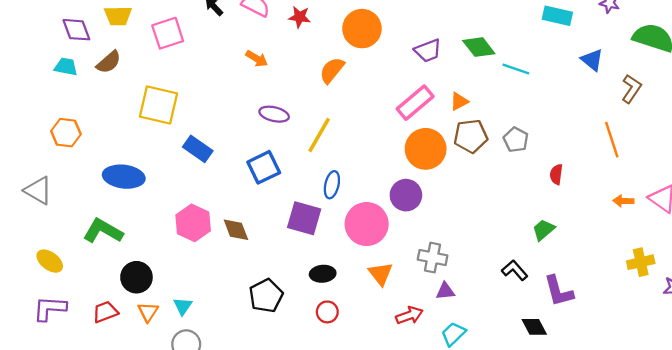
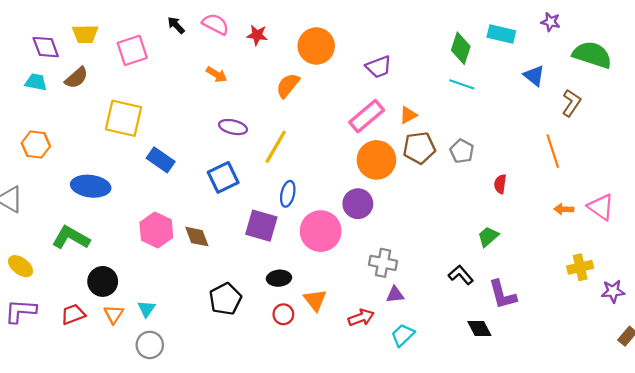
green diamond: (479, 47) -> (461, 48), moved, turned 56
orange triangle: (380, 274) -> (315, 300), moved

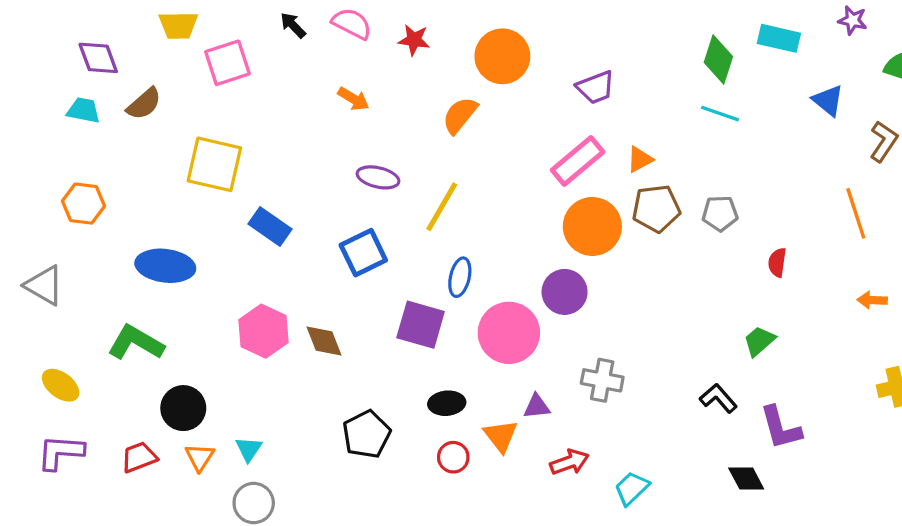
yellow trapezoid: (85, 34) -> (178, 25), moved
gray pentagon: (462, 151) -> (720, 213), turned -30
purple triangle: (395, 295) -> (537, 406), moved

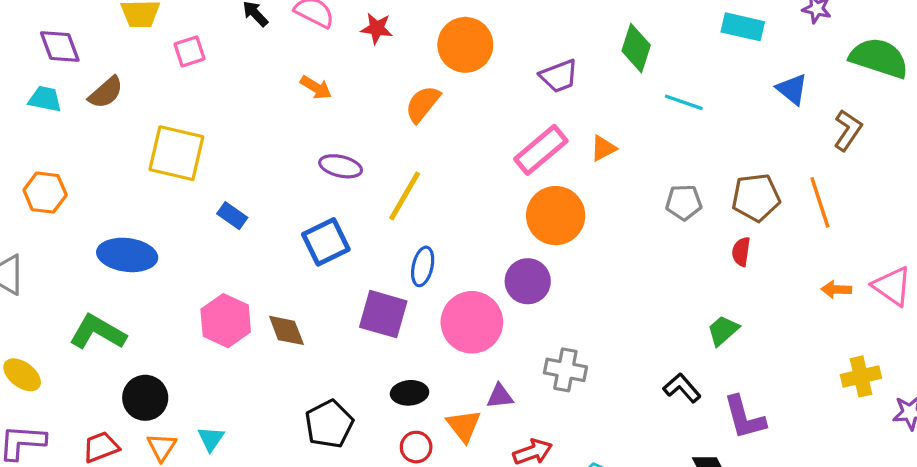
green diamond: (718, 60) -> (636, 48), moved
pink square: (227, 63) -> (190, 51), size x0.7
brown pentagon: (656, 208) -> (756, 197), moved
blue rectangle: (270, 226) -> (232, 216), size x0.7

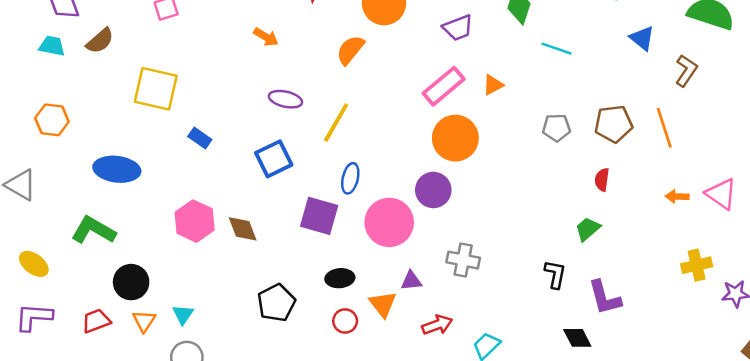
red semicircle: (741, 252) -> (602, 180), moved
black L-shape: (682, 388) -> (555, 274), turned 52

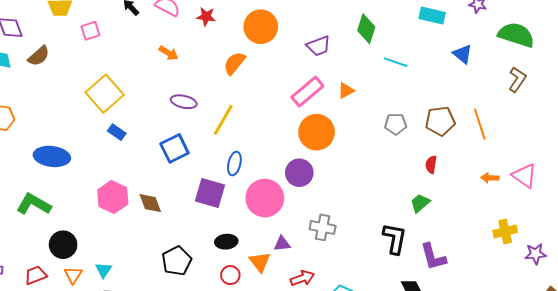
brown L-shape: (686, 71) -> (517, 79), moved
yellow square: (156, 89) -> (105, 94), moved, turned 36
black L-shape: (555, 274) -> (395, 239), size x1.4

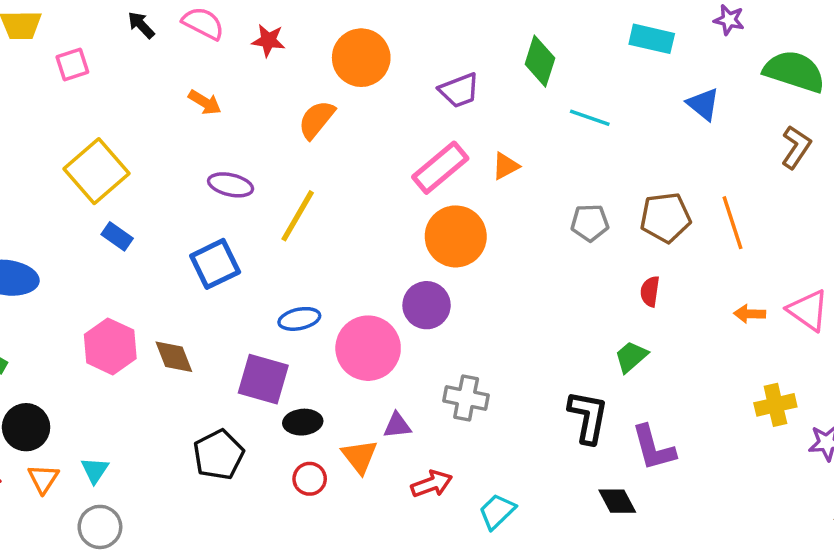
blue ellipse: (234, 164) -> (299, 319), moved, turned 65
purple square: (210, 193) -> (263, 379), moved

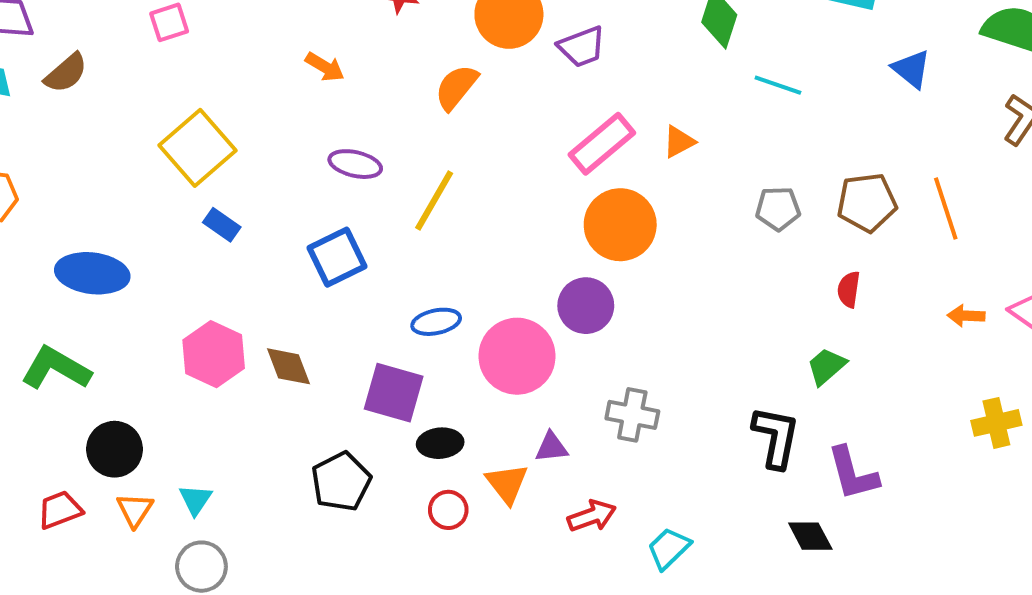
purple trapezoid: (459, 90) -> (582, 47), moved

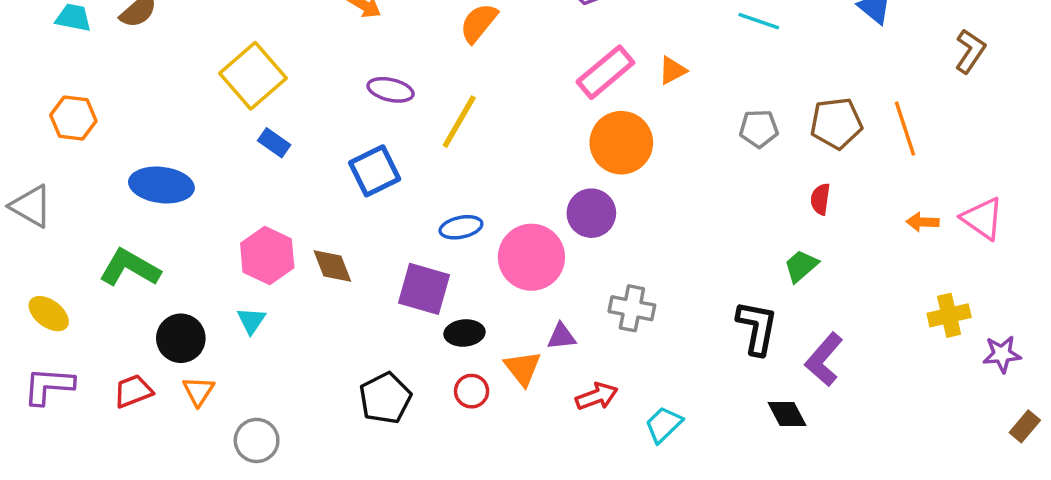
purple L-shape: (853, 473) -> (824, 359), turned 56
black pentagon: (341, 482) -> (385, 398), moved
cyan triangle: (195, 500) -> (251, 321), moved

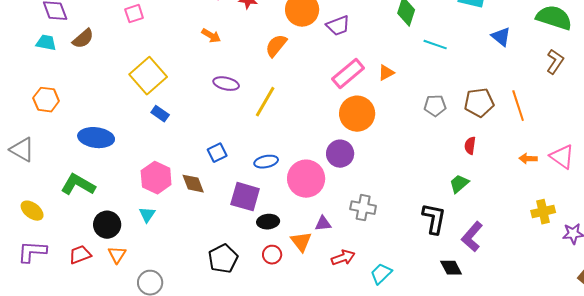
blue square: (375, 171) -> (217, 153), moved, size x0.7

